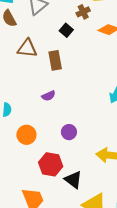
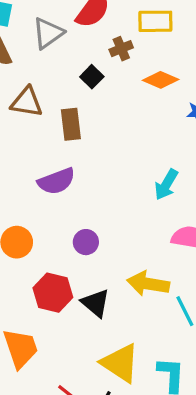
purple semicircle: (49, 96) -> (56, 181), size x1.6
black triangle: (73, 180) -> (96, 303), moved

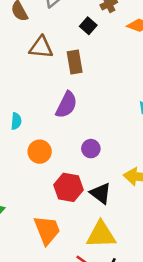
purple semicircle: (56, 181) -> (66, 105), turned -40
yellow triangle: (120, 363) -> (101, 235), moved, turned -32

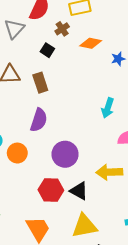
purple circle: (91, 149) -> (65, 154), size x1.6
orange circle: (40, 152) -> (17, 153), moved

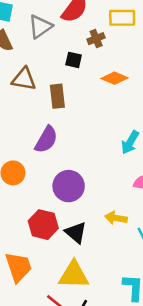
orange diamond: (91, 43) -> (115, 78), moved
black square: (47, 50) -> (74, 60), turned -32
yellow arrow: (109, 172) -> (116, 218), size x0.7

